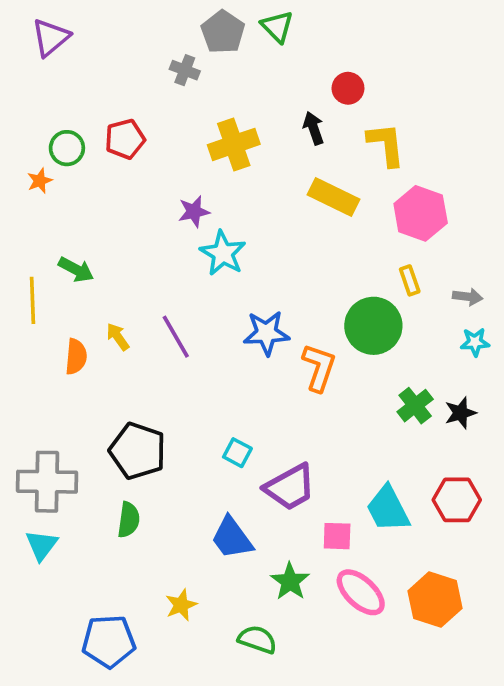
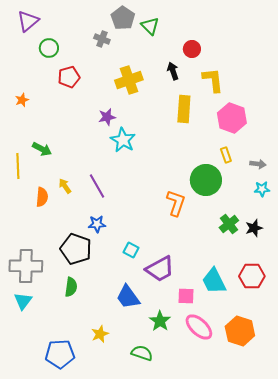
green triangle: (277, 27) -> (150, 26), moved
green circle: (67, 148) -> (49, 48), moved
yellow rectangle: (333, 197) -> (184, 109), turned 68
blue star: (266, 333) -> (97, 224), moved, size x0.7

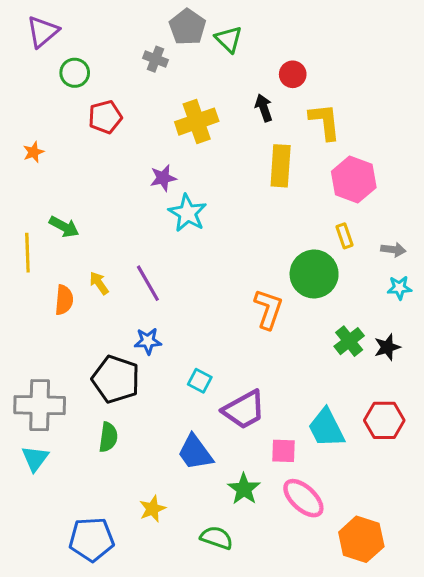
orange hexagon: (240, 331) -> (361, 539), moved

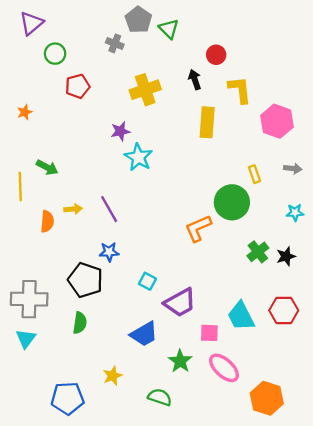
pink hexagon: (354, 179) -> (277, 121), moved
gray arrow: (393, 250) -> (293, 169), moved
yellow arrow: (99, 283) -> (73, 209), turned 120
orange L-shape: (268, 309) -> (198, 228), turned -132
blue trapezoid: (195, 452) -> (144, 334), turned -84

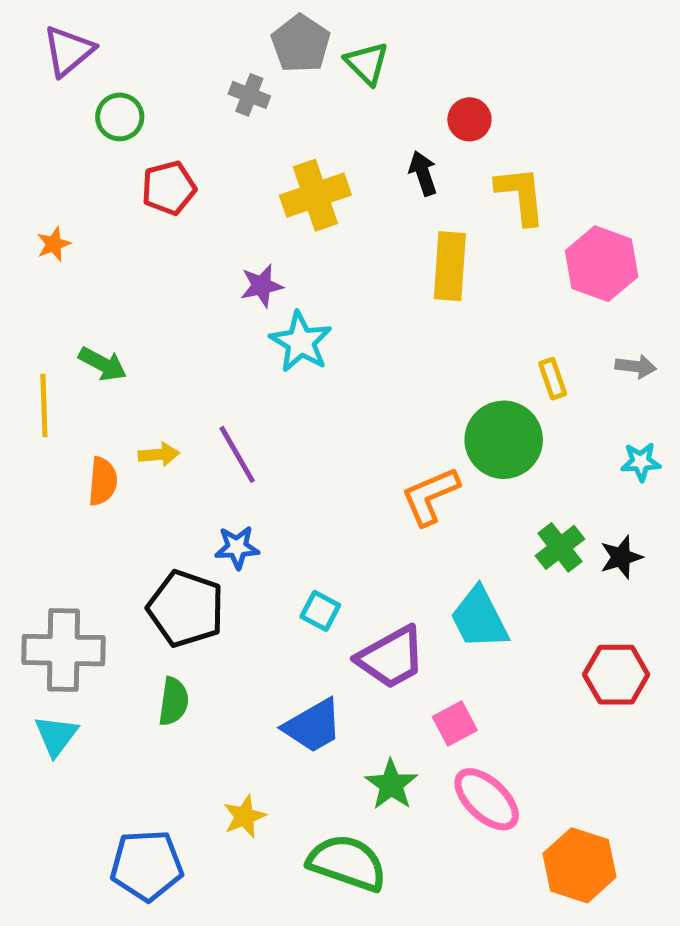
cyan trapezoid: (241, 316) -> (479, 618), moved
pink square: (209, 333) -> (455, 723), turned -30
green semicircle: (160, 397) -> (347, 863), size x1.5

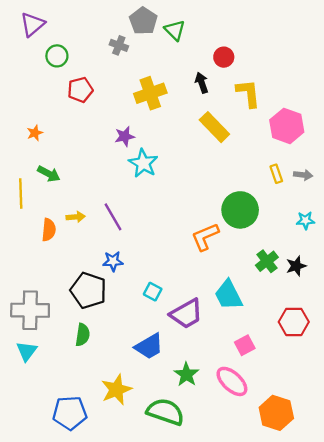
orange star: (54, 244) -> (35, 133), moved
yellow rectangle: (450, 266) -> (214, 127), turned -48
yellow rectangle: (553, 379) -> (276, 174), moved
pink square: (455, 723) -> (245, 345), moved
yellow star: (244, 816) -> (116, 390), size x1.5

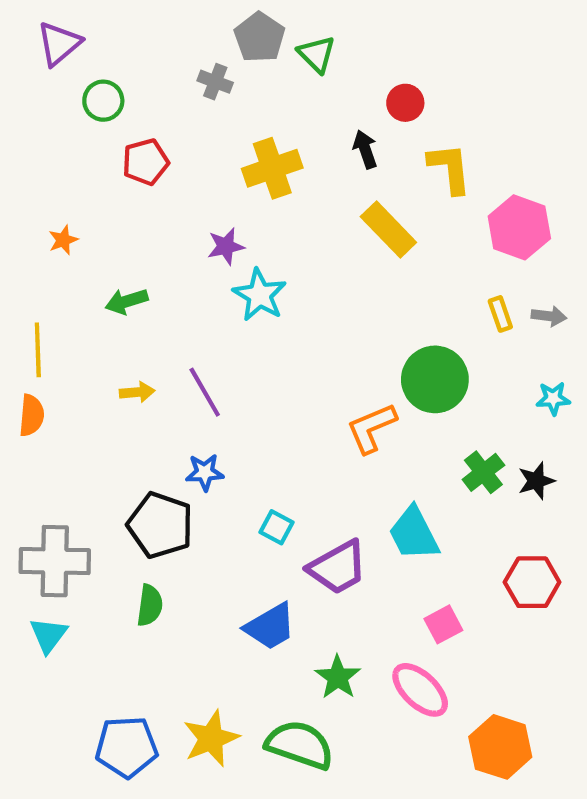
green arrow: (49, 174) -> (127, 301), moved, turned 135
orange semicircle: (49, 230) -> (31, 415), moved
yellow star: (116, 390) -> (211, 738), moved

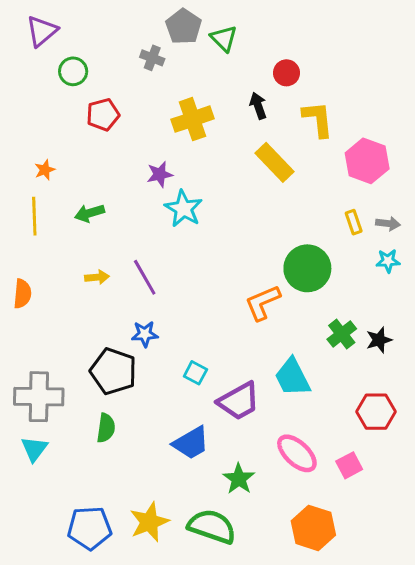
yellow line: (38, 350) -> (34, 216), moved
cyan star: (553, 398) -> (388, 261), moved
pink square: (443, 624) -> (349, 465), moved
pink ellipse: (420, 690) -> (297, 453), moved
orange hexagon: (500, 747) -> (313, 528), moved

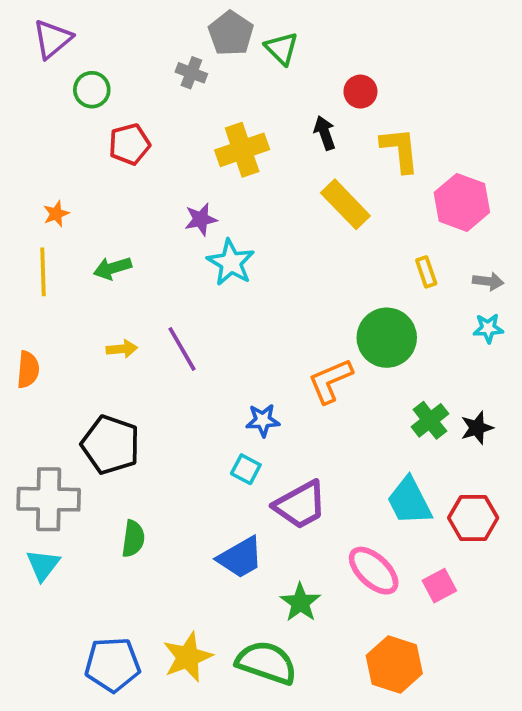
yellow rectangle: (354, 222) -> (426, 272), moved
blue star: (145, 334) -> (263, 420), moved
black pentagon: (113, 371) -> (111, 445), moved
cyan trapezoid: (292, 377) -> (409, 501), moved

